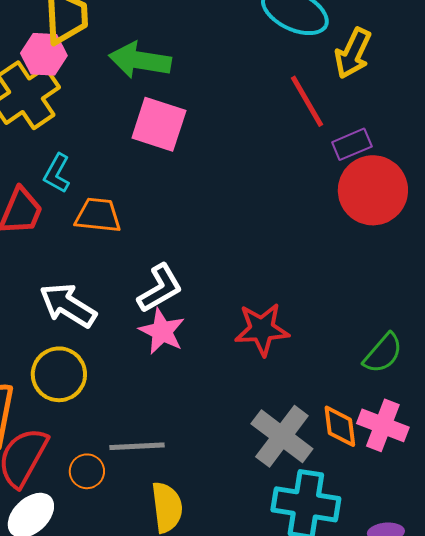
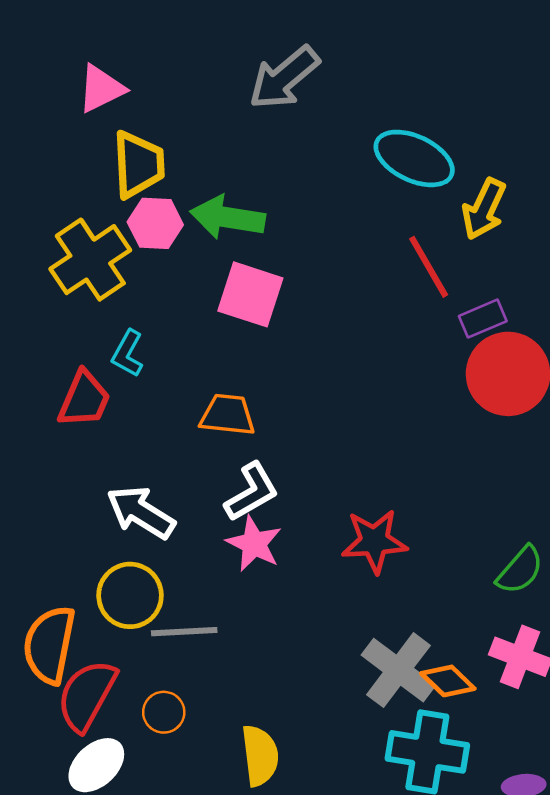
pink hexagon: (44, 54) -> (155, 223), moved
orange trapezoid: (98, 215) -> (228, 415), moved
orange diamond: (340, 426) -> (448, 681), moved, turned -39
gray line: (137, 446) -> (184, 632), moved

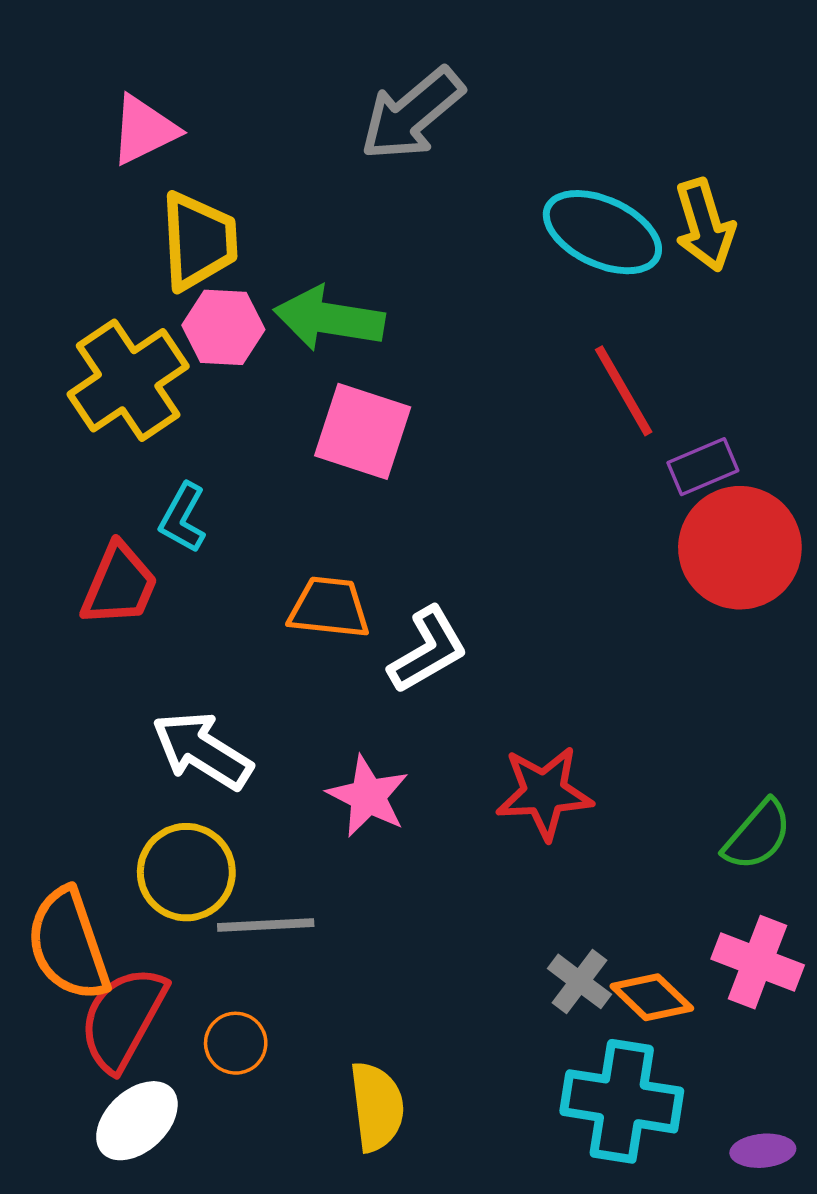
yellow arrow: (484, 209) -> (705, 225), moved, turned -42
white L-shape: (252, 492) -> (428, 650), moved
orange semicircle: (49, 645) -> (68, 944), turned -30
gray cross: (398, 670) -> (579, 981), size x0.6

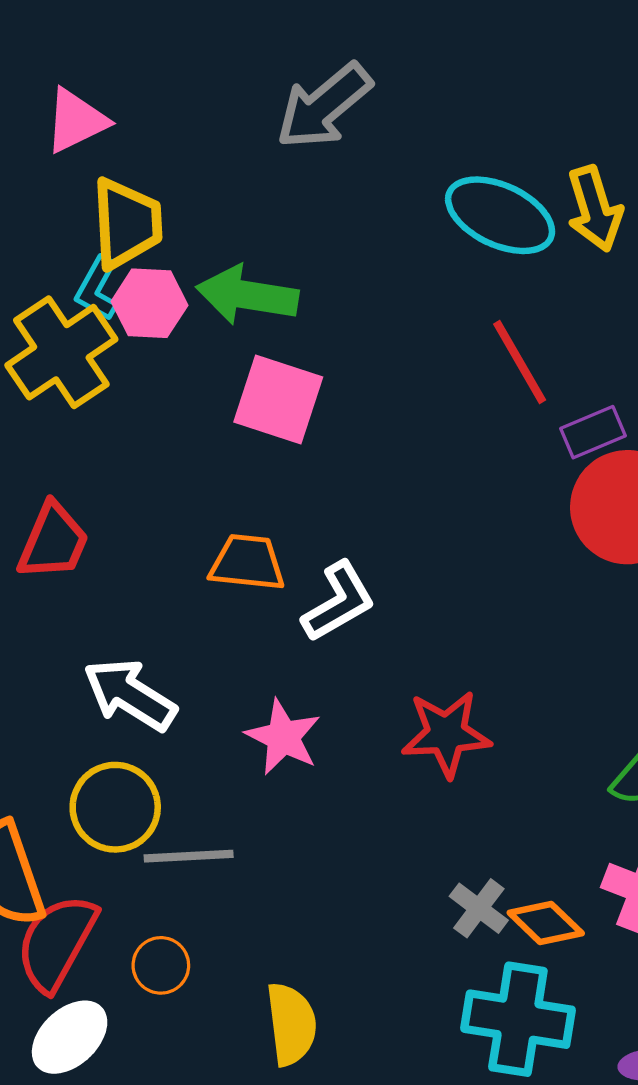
cyan L-shape: (183, 518) -> (97, 289), moved

